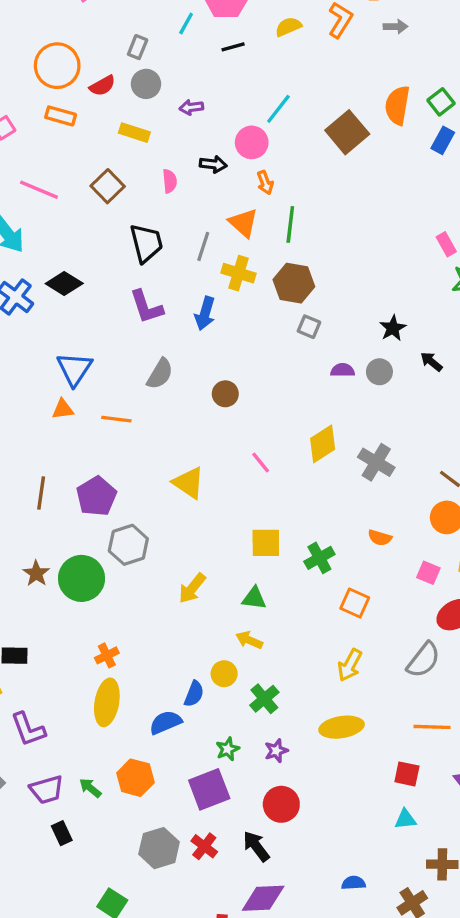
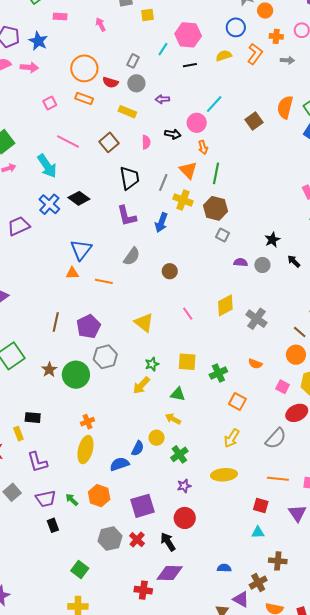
red semicircle: (102, 86) -> (110, 82), turned 42
brown square: (347, 132) -> (254, 121), size x0.7
green star: (228, 749) -> (152, 364), moved

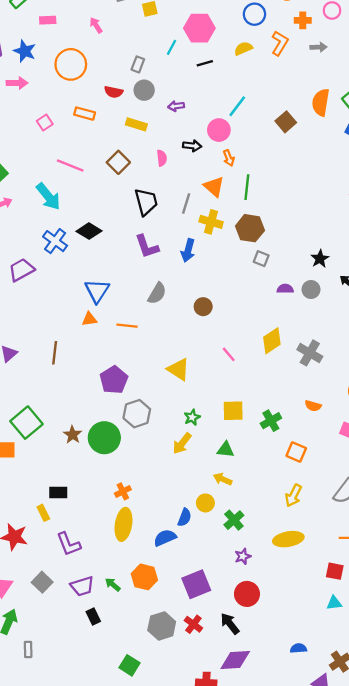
orange circle: (84, 68) -> (71, 64), moved
brown line: (56, 322) -> (55, 353), moved

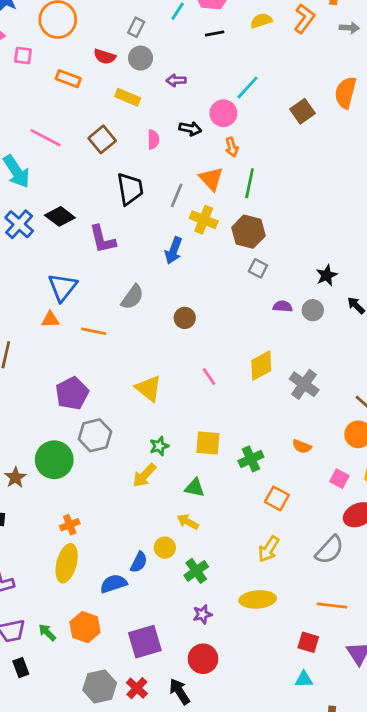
pink square: (45, 122) -> (23, 56), moved, turned 35
purple L-shape: (147, 246) -> (102, 239), moved
brown star: (73, 435) -> (15, 477), moved

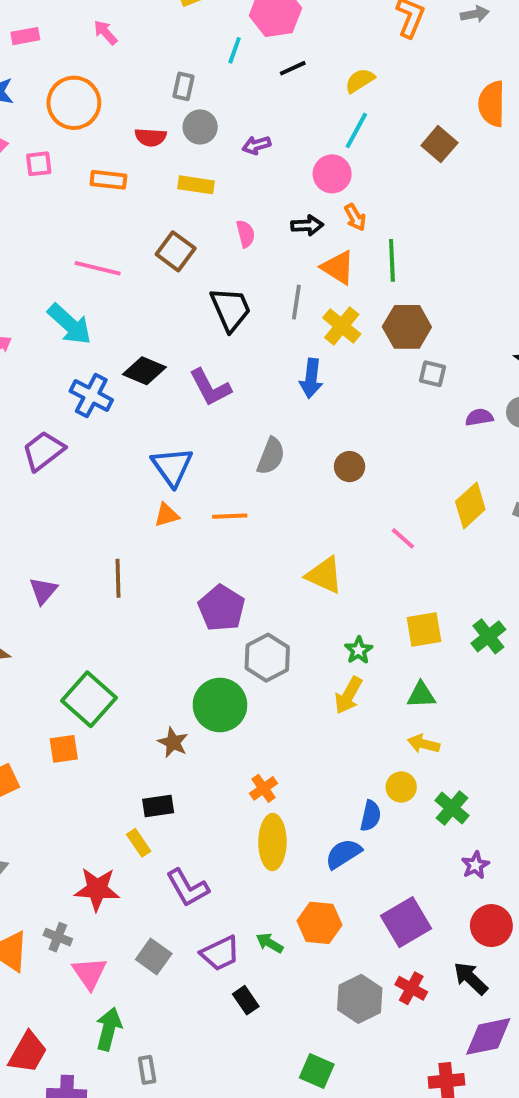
yellow semicircle: (261, 21) -> (360, 81), moved
black arrow: (190, 129) -> (307, 225), moved
yellow cross: (204, 220) -> (342, 326), turned 32

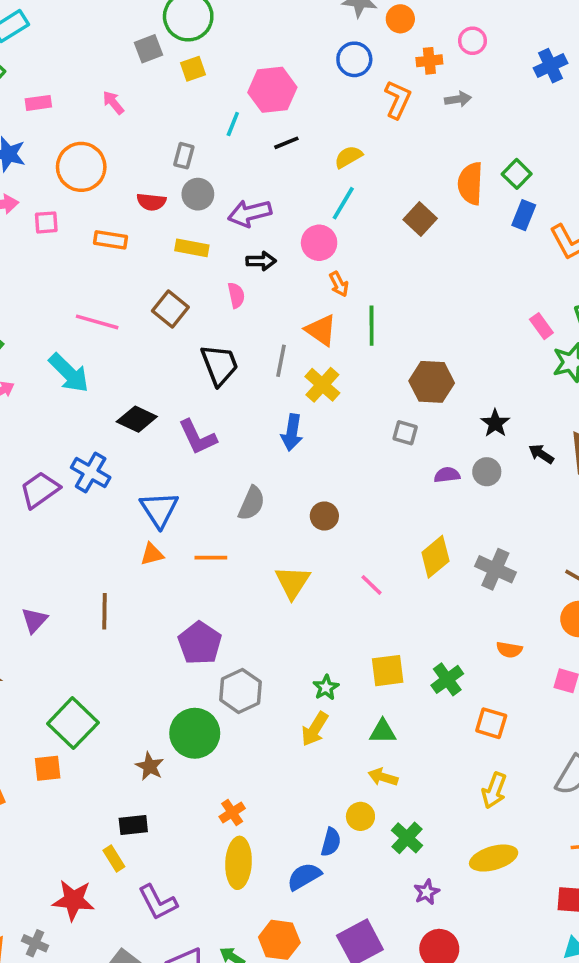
purple arrow: (256, 145) -> (250, 213), size x1.6
black arrow: (307, 225) -> (261, 261), moved
brown hexagon: (407, 327) -> (432, 382), moved
blue cross: (91, 395) -> (91, 472), moved
yellow triangle: (324, 575) -> (293, 582), moved, turned 36

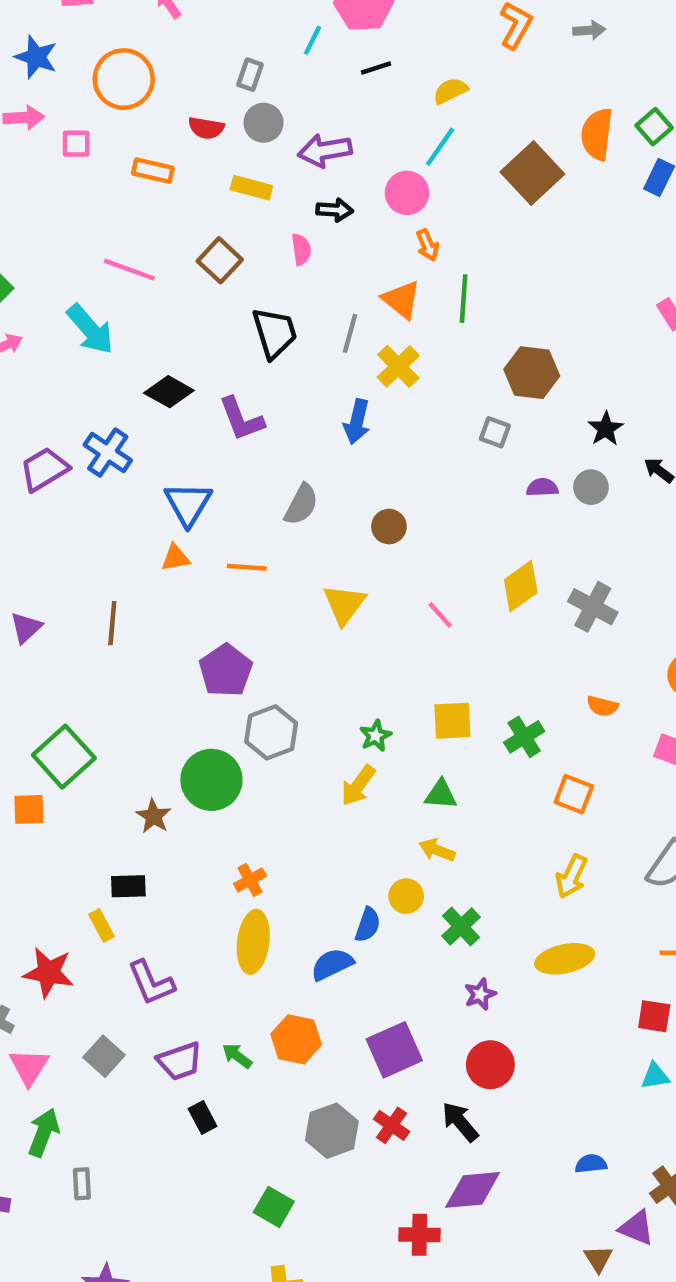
brown square: (420, 219) -> (532, 173), size x1.5

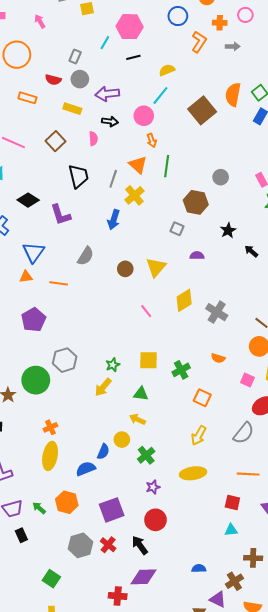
gray circle: (591, 487) -> (221, 177), moved
yellow triangle: (344, 604) -> (156, 267), moved
purple pentagon: (226, 670) -> (34, 320), moved

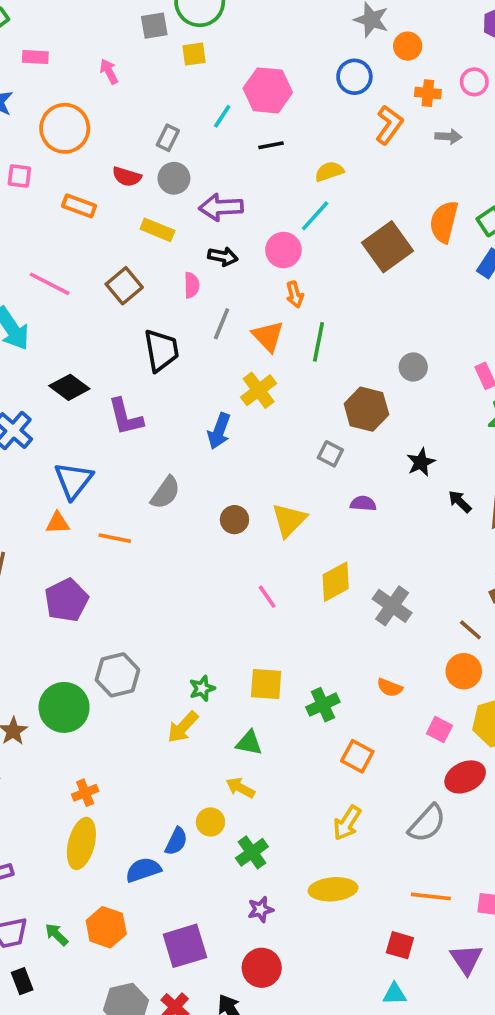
gray line: (113, 179) -> (222, 324), moved

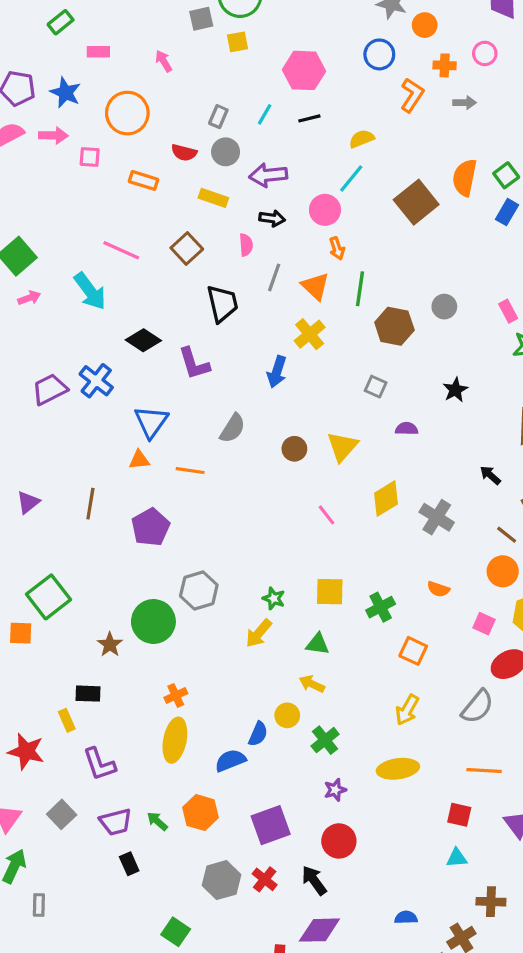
cyan line: (222, 116) -> (265, 114), moved
brown hexagon: (366, 409) -> (394, 326), moved
black arrow: (460, 502) -> (490, 475), moved
green star: (202, 688) -> (274, 598), turned -30

